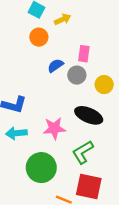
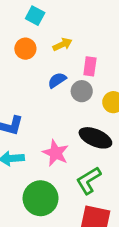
yellow arrow: (63, 19) -> (62, 44), moved
orange circle: (39, 37) -> (25, 49), moved
pink star: (54, 128) -> (56, 153), turned 30

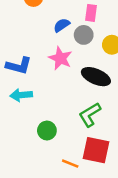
pink star: (56, 153) -> (60, 58), moved
green circle: (41, 198) -> (47, 131), size x0.6

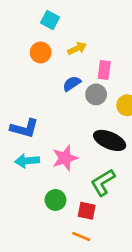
pink star: (60, 58) -> (65, 158), moved, turned 30
red square: (96, 150) -> (87, 211), moved, size x0.6

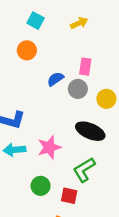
yellow arrow: (77, 48) -> (79, 23), moved

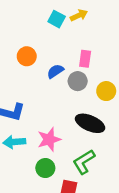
cyan square: (36, 21) -> (57, 19), moved
orange circle: (27, 50) -> (27, 56), moved
green circle: (41, 186) -> (45, 168), moved

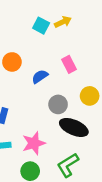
pink rectangle: (85, 59) -> (69, 64), turned -35
gray circle: (78, 81) -> (58, 104), moved

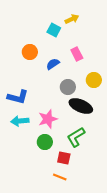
cyan square: (41, 26) -> (54, 30), moved

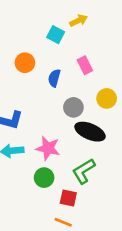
blue semicircle: (53, 64) -> (54, 78), turned -40
pink star: (48, 119) -> (48, 148), turned 30

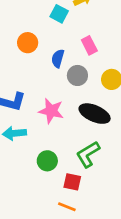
gray circle: (73, 107) -> (77, 75), moved
pink star: (48, 148) -> (51, 111), moved

